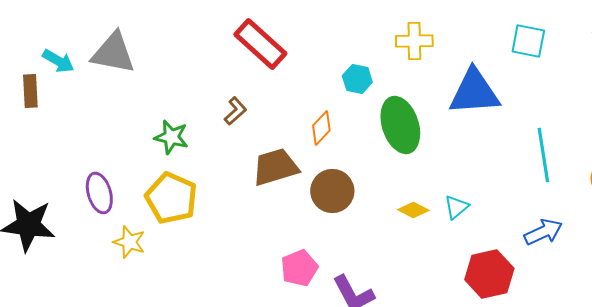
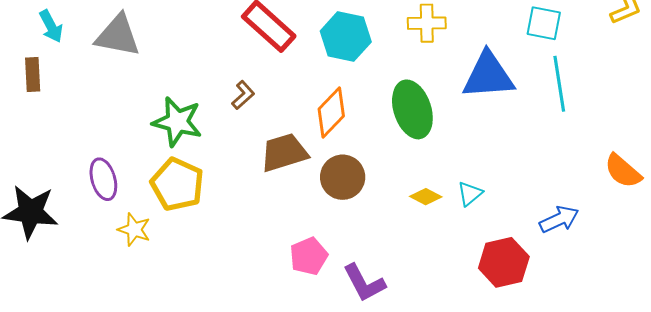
cyan arrow: (58, 61) -> (51, 26), moved, turned 32
cyan hexagon: (357, 79) -> (346, 37), moved, size x1.6
orange diamond: (321, 128) -> (331, 112), size x1.4
green star: (171, 137) -> (177, 122), size x1.4
cyan line: (543, 155) -> (559, 84), moved

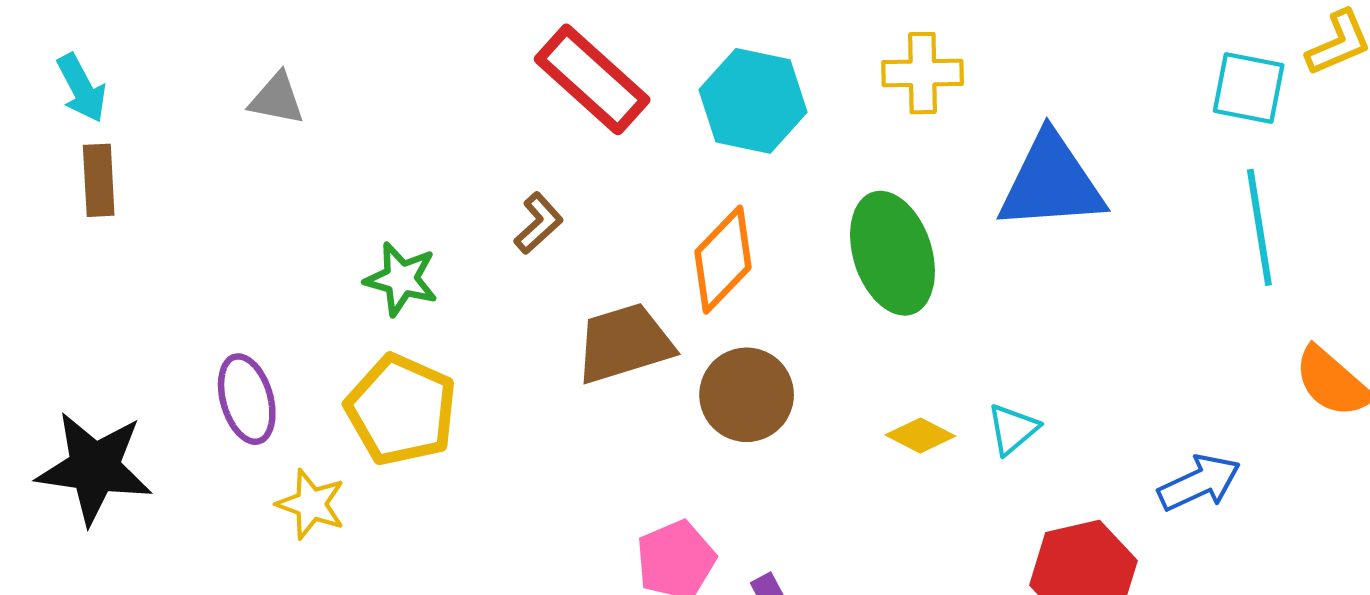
cyan square: (544, 23) -> (1249, 88), moved
cyan arrow: (51, 26) -> (82, 88), moved
gray triangle: (118, 35) -> (277, 99), size x0.6
cyan line: (559, 84) -> (1259, 227), moved
green star: (177, 122) -> (401, 279), size x0.7

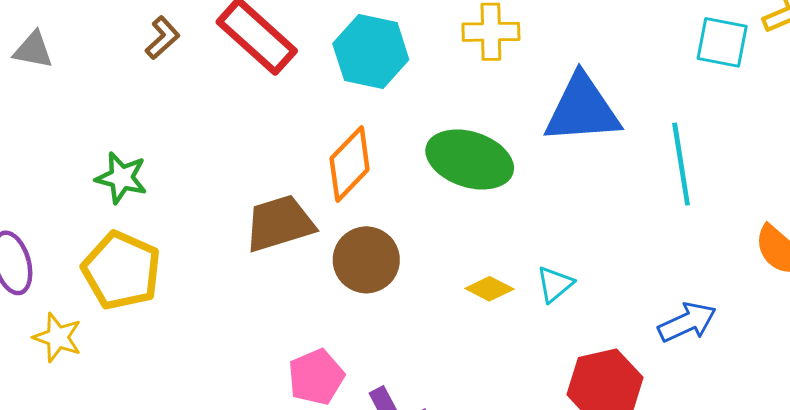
brown L-shape: (538, 223) -> (162, 38), moved
cyan line: (1259, 227) -> (681, 164), moved
green ellipse: (892, 253) -> (470, 160), turned -54

